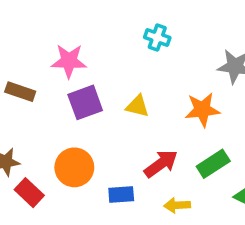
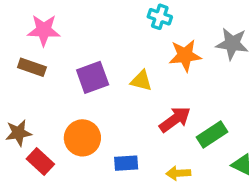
pink star: (69, 61) -> (44, 30), moved
orange star: (202, 110) -> (185, 55), moved
red arrow: (161, 164) -> (175, 119), moved

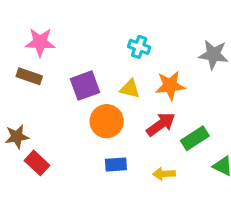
cyan cross: (160, 17) -> (139, 47), moved
orange star: (185, 55) -> (170, 86), moved
orange circle: (82, 138) -> (107, 121), moved

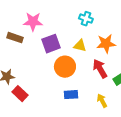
pink star: (40, 42) -> (33, 22), moved
red arrow: (161, 124) -> (100, 69), turned -84
yellow arrow: (164, 174) -> (102, 101), turned 64

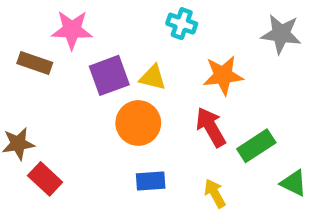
yellow triangle: (80, 46) -> (153, 77), moved

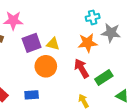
cyan cross: (182, 24) -> (93, 17), moved, turned -32
gray star: (281, 34) -> (111, 33), moved
blue rectangle: (151, 181) -> (32, 95), moved

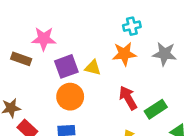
cyan cross: (93, 17) -> (132, 26), moved
orange star: (88, 43) -> (124, 54), moved
orange circle: (46, 66) -> (70, 97), moved

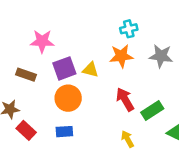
brown rectangle: (21, 59) -> (26, 75), moved

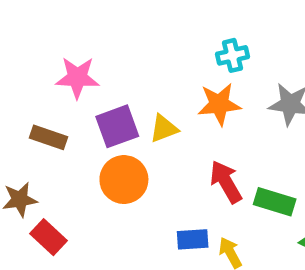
yellow triangle: (90, 70) -> (164, 129), turned -35
green rectangle: (152, 111) -> (275, 202), turned 50
blue rectangle: (64, 132) -> (193, 239), moved

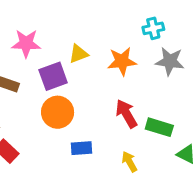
cyan cross: (233, 55) -> (153, 28), moved
yellow triangle: (164, 129) -> (78, 54), moved
blue rectangle: (193, 239) -> (81, 148), moved

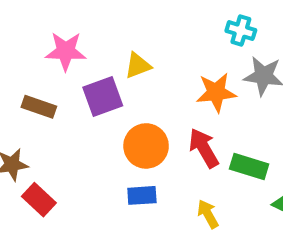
cyan cross: (153, 28) -> (241, 31), turned 30
orange star: (122, 61) -> (216, 92), moved
orange circle: (58, 112) -> (146, 146), moved

